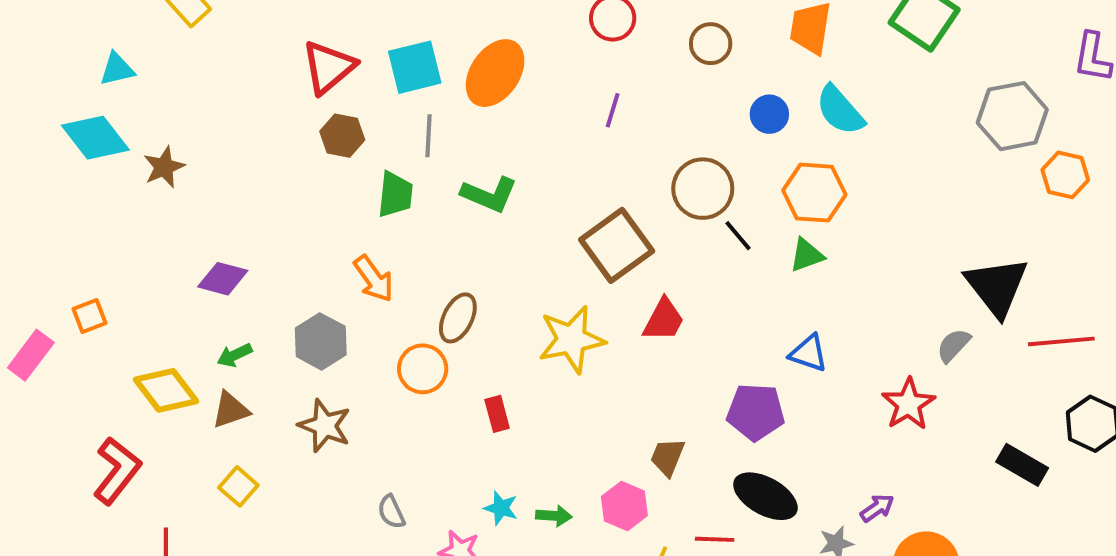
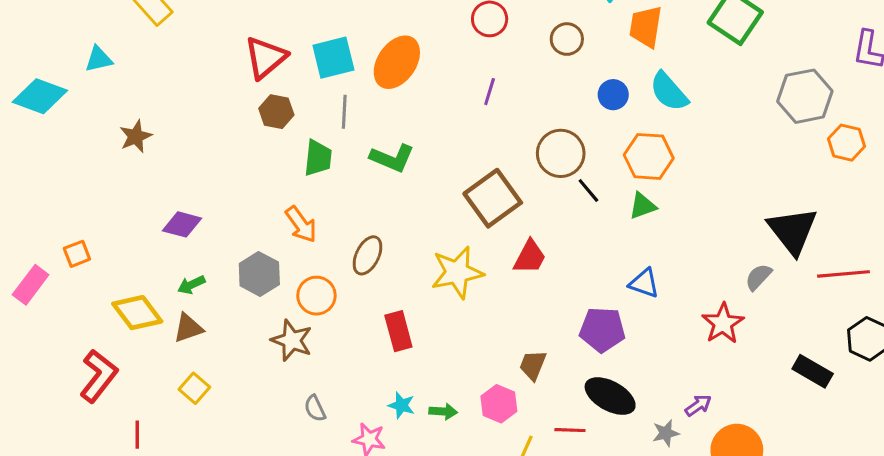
cyan diamond: (95, 138) -> (40, 96), moved, turned -32
orange circle: (423, 369) -> (316, 296), moved
red rectangle: (497, 414) -> (398, 331), size x1.4
brown star: (325, 426) -> (292, 340), moved

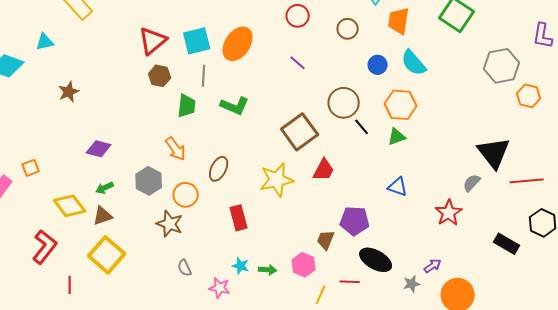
purple line: (490, 92) -> (298, 63), turned -66
purple pentagon: (602, 330) -> (355, 221), moved
yellow square: (194, 388) -> (107, 255), size x1.8

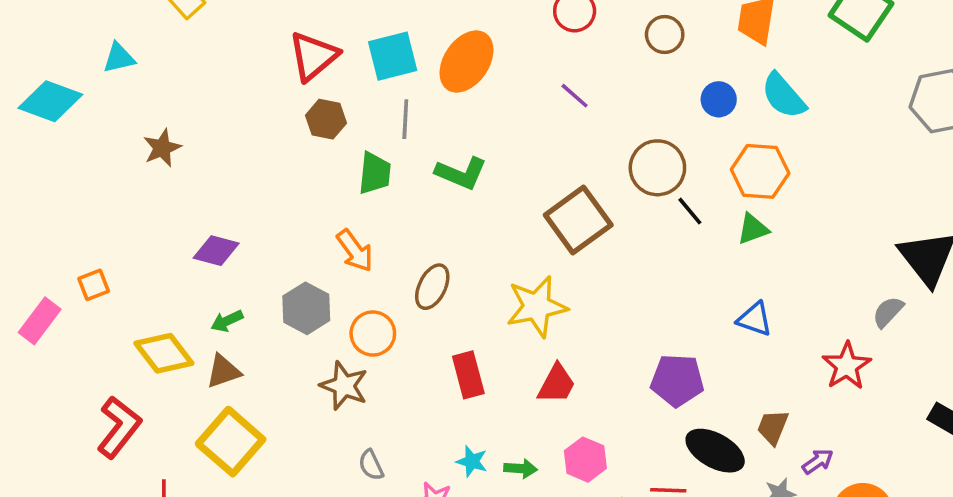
red trapezoid: (324, 170) -> (557, 384), moved
brown trapezoid: (326, 240) -> (773, 427), moved

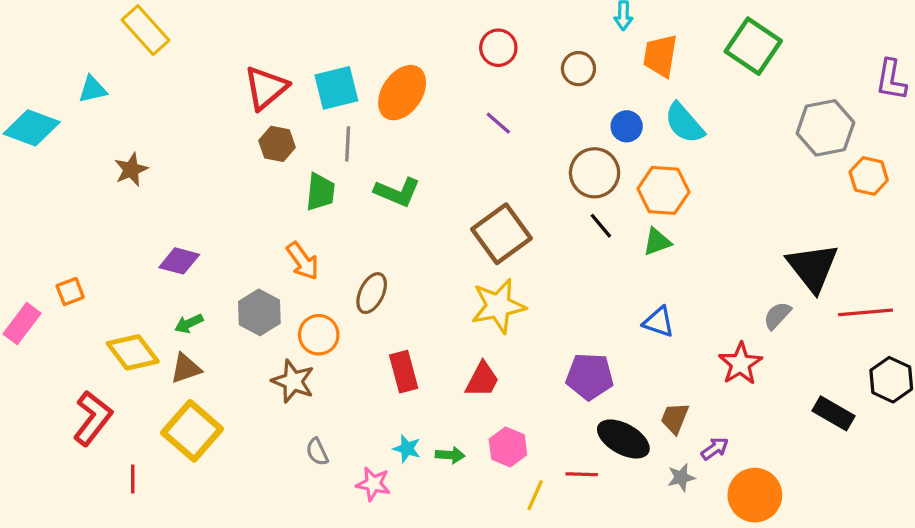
brown circle: (657, 168) -> (595, 173), moved
yellow star: (537, 306) -> (498, 306), moved

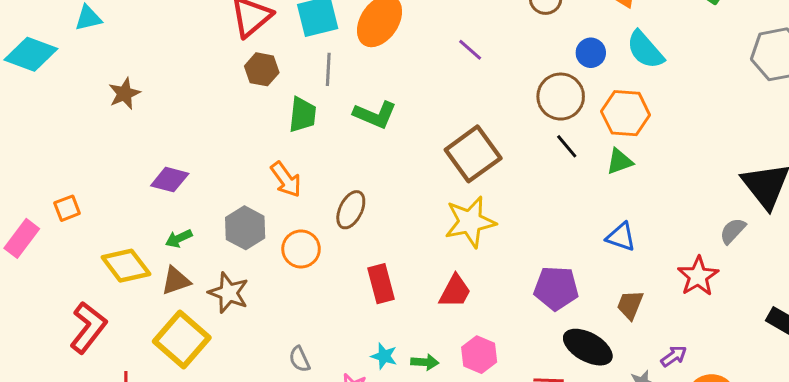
brown star: (293, 381) -> (229, 293), moved
brown trapezoid: (675, 418) -> (630, 305), moved

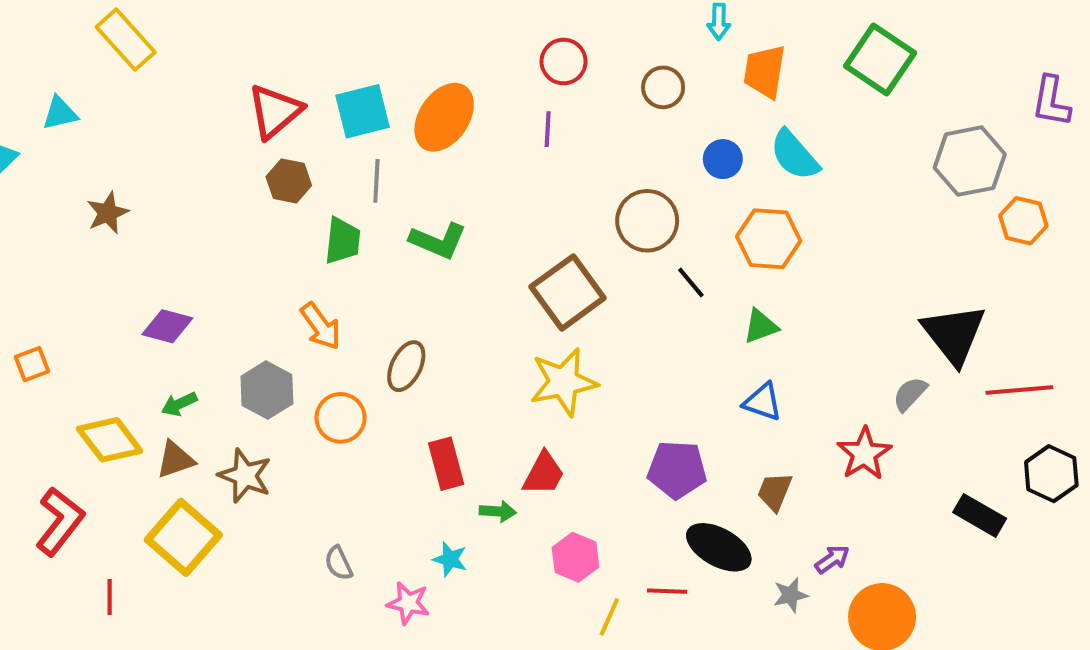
purple line: (470, 50) -> (548, 129), moved, turned 52
brown circle: (561, 97) -> (647, 221), moved
green triangle: (620, 161) -> (761, 326), moved
green arrow: (425, 362) -> (498, 511), moved

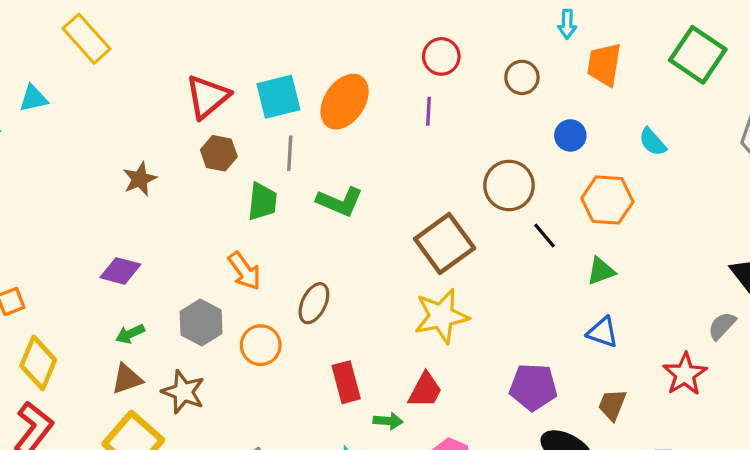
cyan semicircle: (794, 155) -> (653, 142), moved, size x0.7
brown star: (108, 213) -> (140, 179), moved
yellow diamond: (110, 440) -> (38, 363), moved, turned 60

